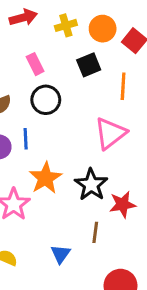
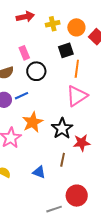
pink rectangle: (35, 64) -> (24, 53), moved
orange line: (123, 86) -> (77, 69), moved
blue line: (26, 139) -> (21, 96), turned 64
blue triangle: (61, 254) -> (39, 172), turned -48

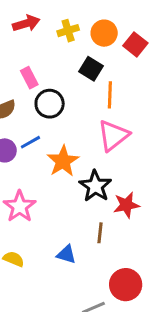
black square: (66, 50) -> (91, 69), turned -35
orange star: (33, 122) -> (63, 161), moved

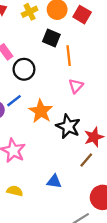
pink triangle: (113, 135) -> (76, 86), size x0.6
brown line: (100, 233) -> (86, 160), moved, turned 42

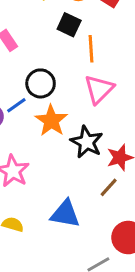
black circle: (24, 69) -> (41, 83), moved
pink triangle: (76, 86) -> (99, 89), size x1.5
blue triangle: (54, 181) -> (65, 214), size x1.5

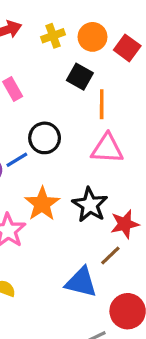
pink triangle: (99, 89) -> (107, 149), turned 44
orange star: (51, 121) -> (42, 204), moved
blue triangle: (65, 214) -> (81, 282), moved

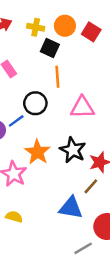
yellow cross: (53, 36) -> (36, 27), turned 35
black square: (80, 77) -> (50, 48), moved
orange line: (102, 104) -> (57, 77), moved

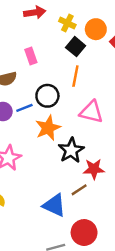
orange star: (37, 152) -> (48, 128), moved

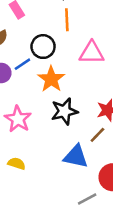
black star: (71, 150) -> (64, 111), moved, turned 30

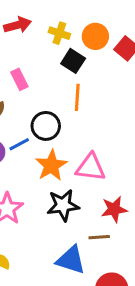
pink triangle: (92, 53) -> (90, 167), moved
brown line: (97, 135) -> (99, 237), turned 36

